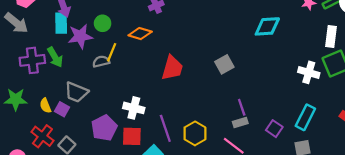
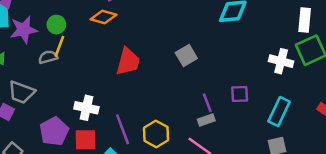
green circle: (103, 23) -> (56, 25), moved
orange diamond: (140, 34) -> (103, 17), moved
purple square: (274, 129) -> (240, 94), moved, turned -35

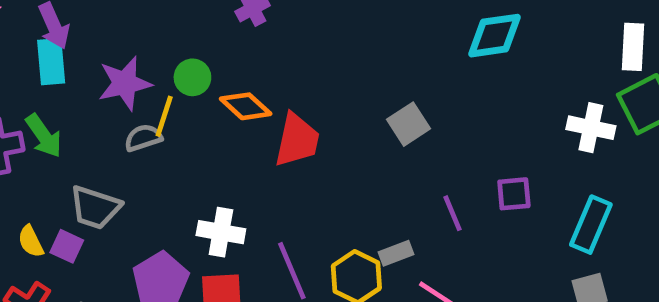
orange diamond: (103, 17) -> (246, 106), moved, turned 30
green circle: (56, 25) -> (192, 77), moved
purple star: (24, 30) -> (125, 83), moved
gray rectangle: (206, 120) -> (396, 253), moved

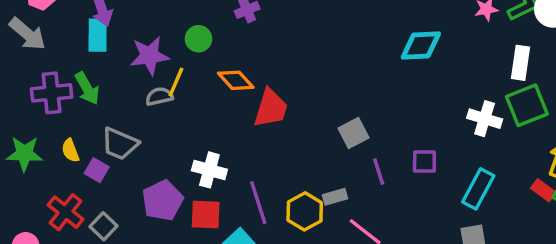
green circle: (192, 77) -> (198, 39), moved
gray square: (408, 124) -> (353, 133), moved
yellow semicircle: (31, 241) -> (70, 150), moved

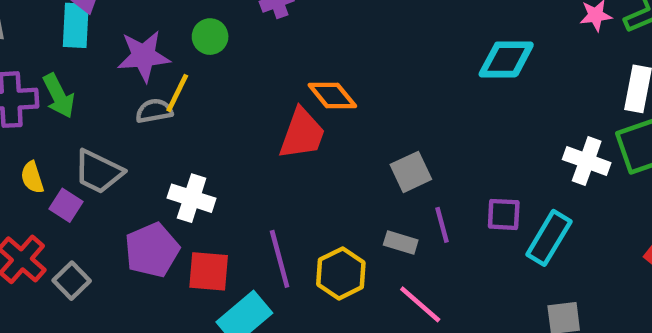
orange diamond: (236, 80) -> (332, 95), moved
white cross: (209, 170) -> (192, 198), moved
cyan rectangle: (478, 189) -> (549, 238), moved
gray rectangle: (335, 197) -> (401, 242), moved, turned 30

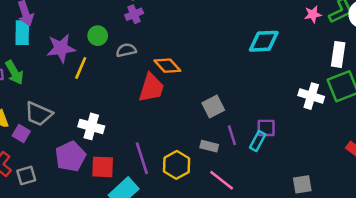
gray semicircle: (154, 111) -> (126, 50), moved
cyan rectangle: (549, 238) -> (258, 141), moved, size x0.7
gray square: (72, 281) -> (26, 175), turned 30

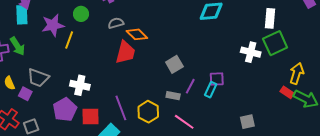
gray semicircle: (126, 50) -> (116, 23), moved
purple line: (232, 135) -> (190, 86), turned 49

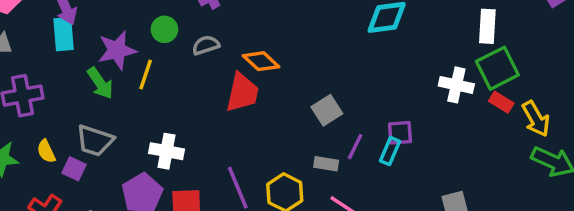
gray semicircle: (116, 23) -> (206, 45), moved
green arrow: (17, 46) -> (100, 83), moved
yellow arrow: (297, 73) -> (536, 119), turned 135
red rectangle: (287, 92) -> (501, 102), moved

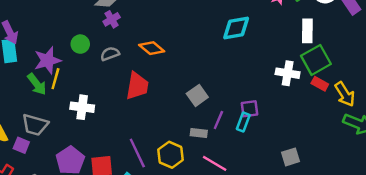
orange diamond: (261, 61) -> (152, 48), moved
yellow line: (146, 74) -> (55, 79), moved
white cross: (167, 151) -> (82, 107), moved

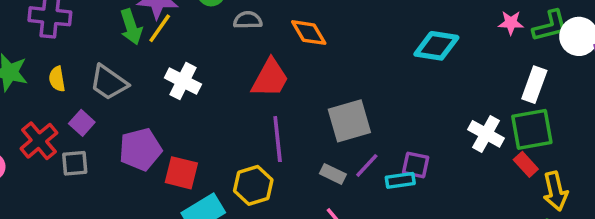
gray square: (197, 95) -> (349, 121), size x1.4
cyan rectangle: (243, 122) -> (400, 180), turned 42
purple square: (21, 145) -> (82, 123), moved
purple line: (137, 153) -> (278, 139), moved
yellow hexagon: (171, 155) -> (253, 185), moved

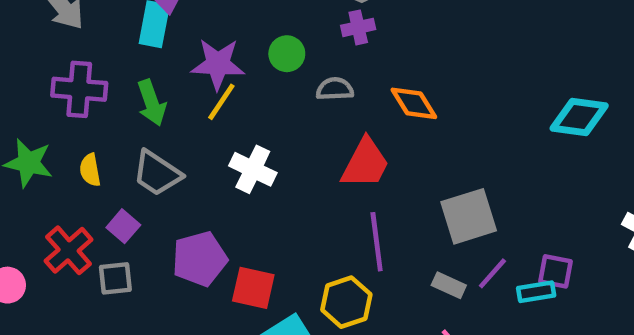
green arrow: (131, 27) -> (152, 103), moved

